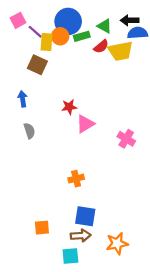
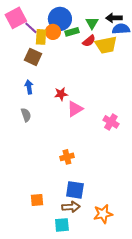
pink square: (18, 20) -> (16, 18), size x1.5
green triangle: (105, 26) -> (92, 23), turned 32
blue arrow: (23, 99) -> (29, 87), moved

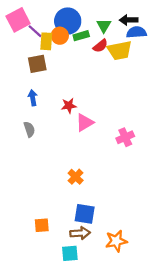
brown square: (33, 57) -> (37, 64), turned -36
pink cross: (111, 122) -> (125, 137), turned 35
orange cross: (67, 157) -> (76, 177), turned -32

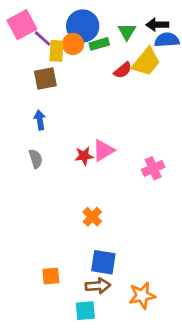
red semicircle: (100, 46) -> (123, 70), moved
yellow trapezoid: (120, 50) -> (146, 62), turned -40
red star: (69, 106) -> (84, 156), moved

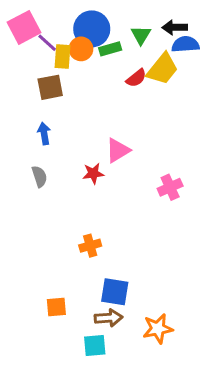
pink triangle: (103, 150) -> (118, 150), moved
orange cross: (92, 217) -> (90, 246), moved, turned 30

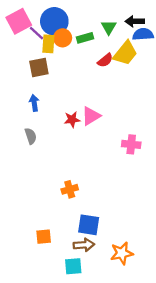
blue circle: (92, 29) -> (54, 21), moved
red star: (93, 173) -> (72, 120), moved
pink cross: (170, 187) -> (131, 144), turned 30

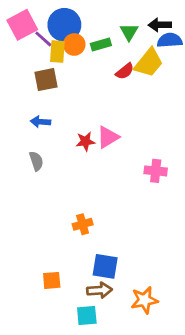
blue arrow: (34, 103) -> (40, 122), turned -77

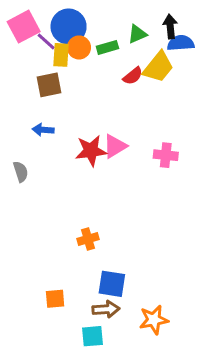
black arrow: (160, 25) -> (170, 27), turned 85
green triangle: (129, 32) -> (137, 34), turned 36
red star: (85, 141) -> (91, 151), size x1.5
gray semicircle: (36, 161) -> (21, 172), moved
pink cross: (156, 171) -> (166, 155), moved

